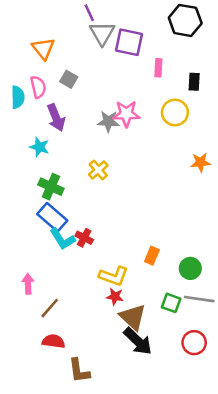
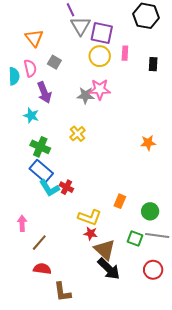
yellow circle: (175, 112) -> (100, 56), moved
orange star: (201, 162) -> (148, 143), moved

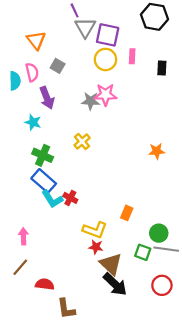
green circle: (150, 211) -> (159, 233), moved
brown line: (39, 243) -> (20, 267), moved

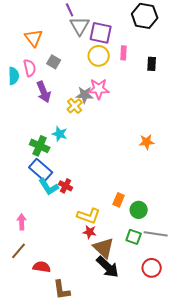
cyan star: (33, 122) -> (60, 134), moved
yellow cross: (82, 141) -> (75, 106), moved
green circle: (159, 233) -> (139, 210), moved

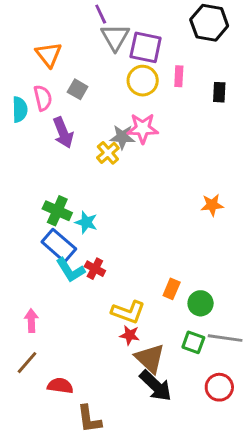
cyan star: (60, 134) -> (86, 222), moved

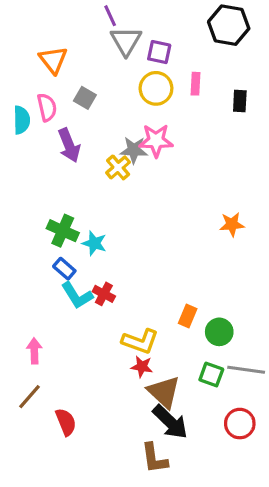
purple square: (146, 47) -> (159, 52), size x0.7
blue rectangle: (59, 245) -> (64, 269), size x0.6
red semicircle: (60, 386) -> (66, 422), turned 60
brown L-shape: (89, 419) -> (154, 458), moved

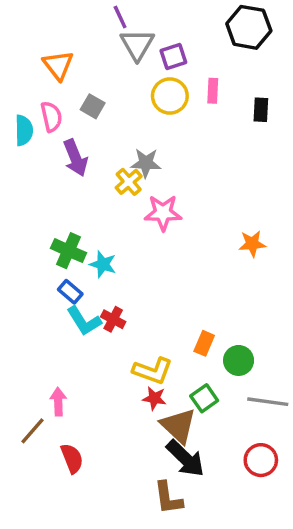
purple square: (159, 52) -> (173, 57), turned -30
pink star: (156, 141) -> (163, 213), moved
pink arrow: (34, 351) -> (58, 402), moved
green square: (211, 375) -> (204, 398), moved, turned 35

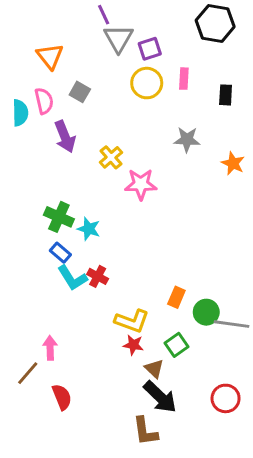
gray star: (146, 163) -> (187, 140), moved
orange star: (252, 244) -> (233, 163), moved, turned 30
gray line: (268, 402) -> (232, 324), moved
brown triangle: (178, 426) -> (154, 369), size x0.6

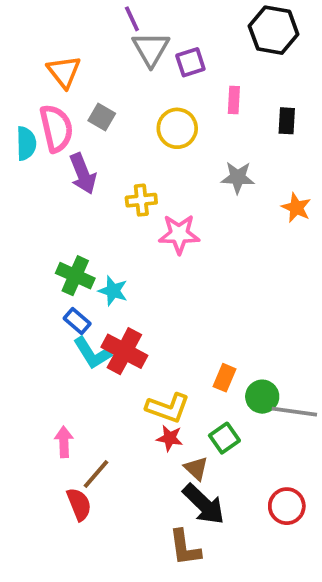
yellow circle: (147, 83) -> (177, 128), moved
pink semicircle: (44, 101) -> (56, 128), size x1.4
yellow cross: (111, 157) -> (141, 200), turned 35
red cross: (98, 276) -> (124, 351), size x1.6
brown line: (28, 373) -> (96, 474), moved

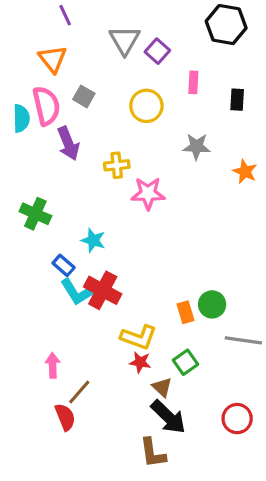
purple line: (132, 19) -> (65, 15), moved
purple square: (190, 62) -> (157, 51), turned -30
green cross: (75, 276) -> (35, 214), moved
orange rectangle: (224, 378) -> (186, 312), turned -40
green circle: (262, 397) -> (212, 304), moved

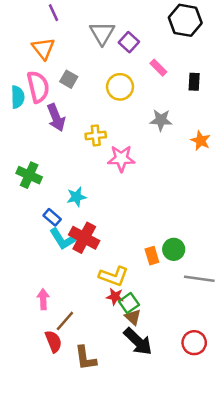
pink rectangle: (193, 82) -> (158, 68), turned -48
cyan star: (93, 240) -> (76, 197), turned -30
green square: (186, 362) -> (129, 303), moved
brown L-shape: (153, 453) -> (85, 358), moved

